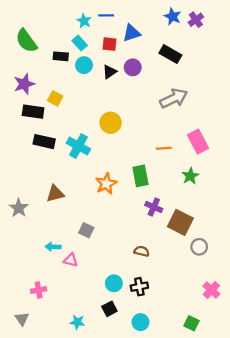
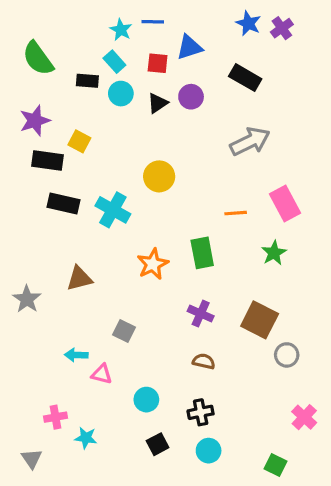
purple cross: (154, 207) -> (201, 314), moved
cyan circle: (114, 283) -> (146, 400), moved
cyan star: (77, 322) -> (86, 438), moved
cyan circle: (140, 322) -> (209, 451), moved

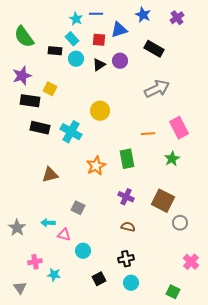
blue star: (248, 23) -> (143, 15), moved
gray star: (27, 299) -> (17, 228), moved
cyan circle: (146, 400) -> (83, 251), moved

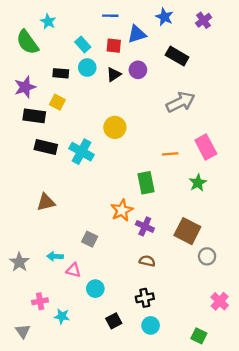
cyan star: (76, 19) -> (48, 21), moved
black rectangle: (55, 51) -> (61, 73), moved
orange star: (96, 166) -> (122, 210), moved
brown triangle: (50, 175) -> (46, 202), moved

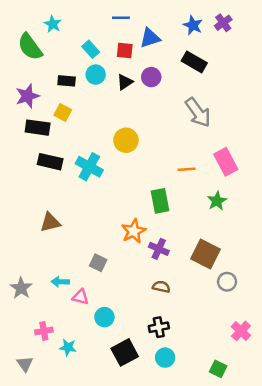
blue star: (164, 17) -> (193, 25), moved
gray arrow: (181, 102) -> (198, 112), turned 80
black square: (114, 321) -> (125, 352), size x1.5

